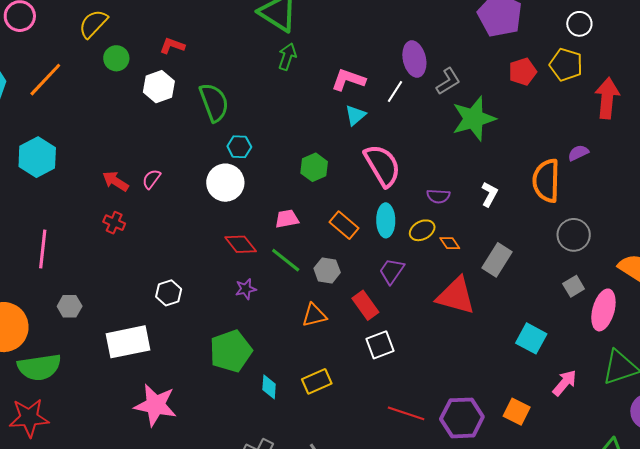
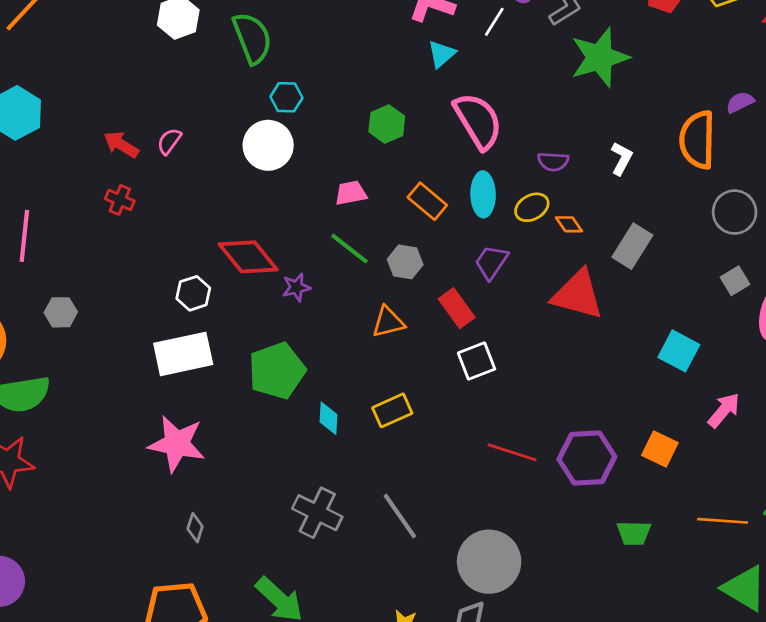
red diamond: (241, 244) -> (248, 257), moved, size x1.4
white rectangle: (128, 342) -> (183, 354), moved

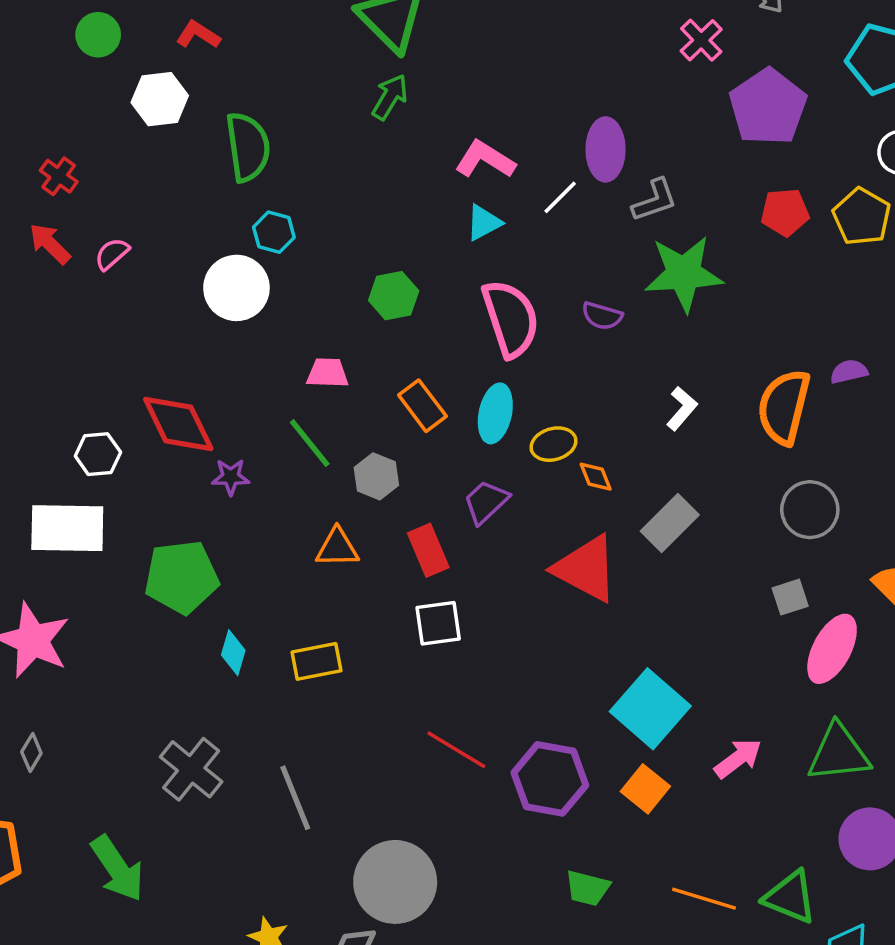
purple semicircle: (553, 162) -> (602, 316), moved
red cross: (120, 200) -> (59, 176), moved
cyan square: (679, 351) -> (650, 709), moved, size x1.4

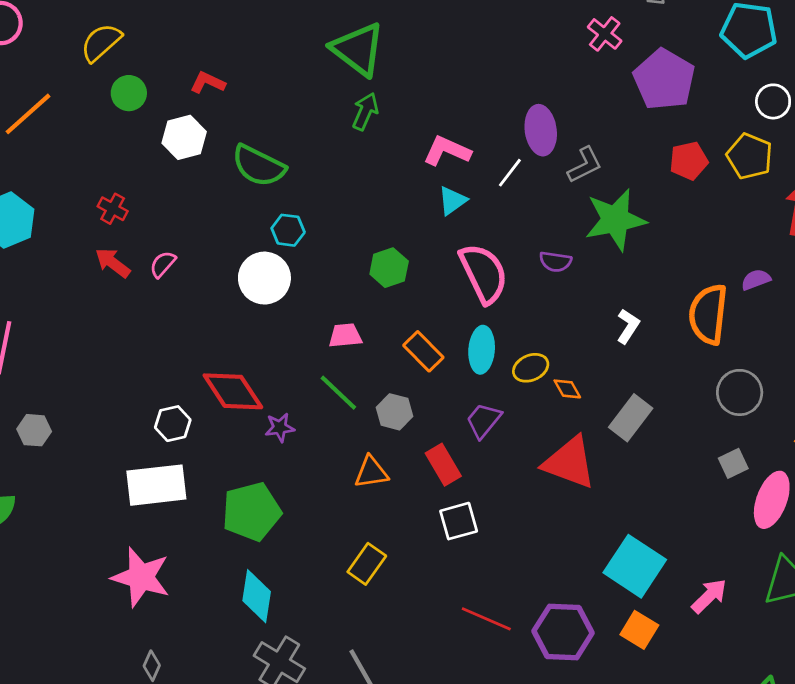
green semicircle: (248, 147) -> (259, 166), turned 132
cyan diamond: (233, 653) -> (257, 596), moved, size x1.5
yellow rectangle: (317, 661) -> (367, 564), turned -36

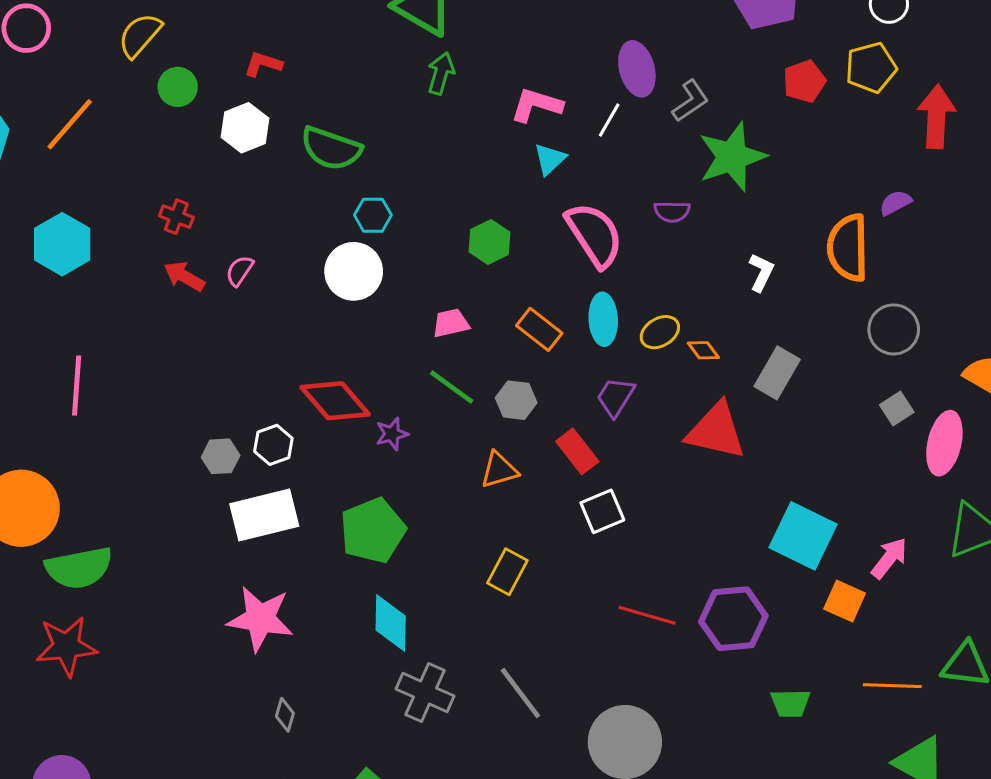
yellow pentagon: (750, 156) -> (871, 68), turned -30
gray hexagon: (34, 430) -> (221, 456), moved
orange square: (639, 630) -> (845, 601), moved

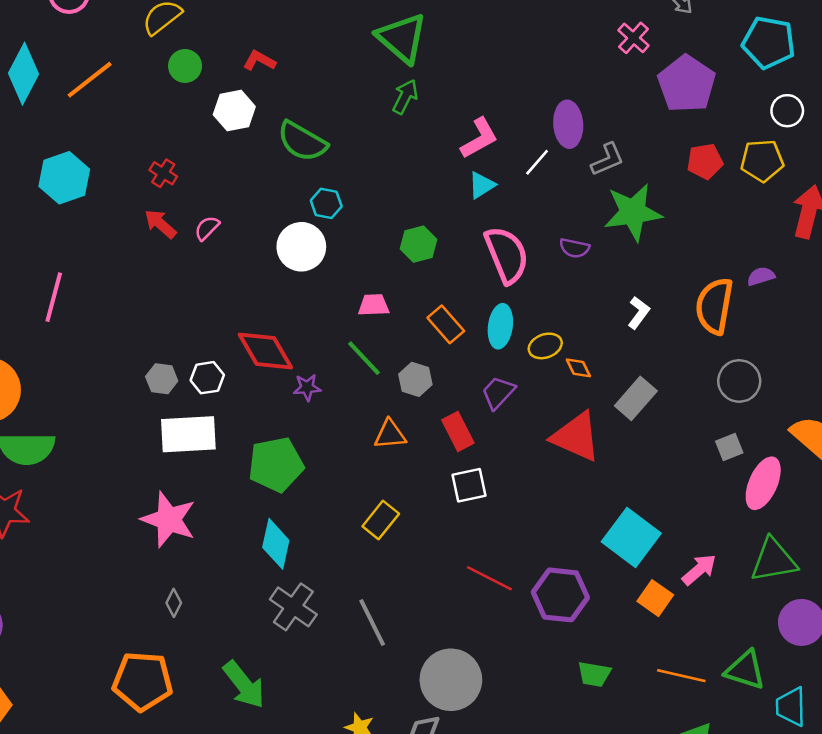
pink L-shape: (536, 105) -> (479, 138), turned 123

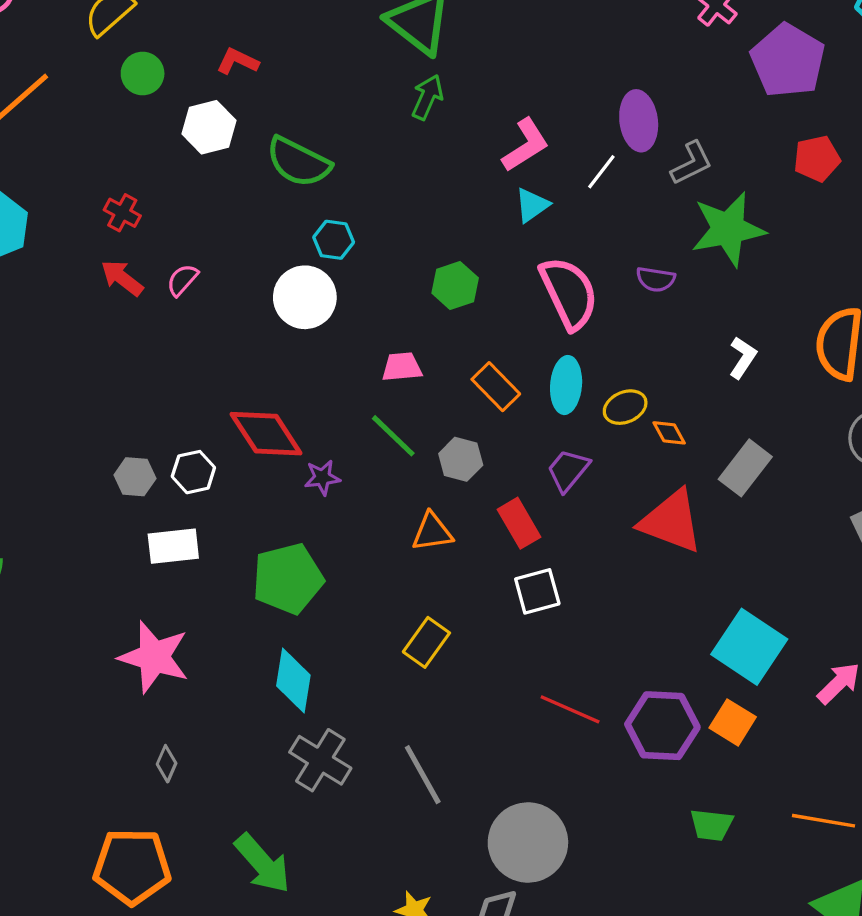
white rectangle: (188, 434) -> (173, 546), size x0.7
orange square: (655, 598) -> (733, 722), moved

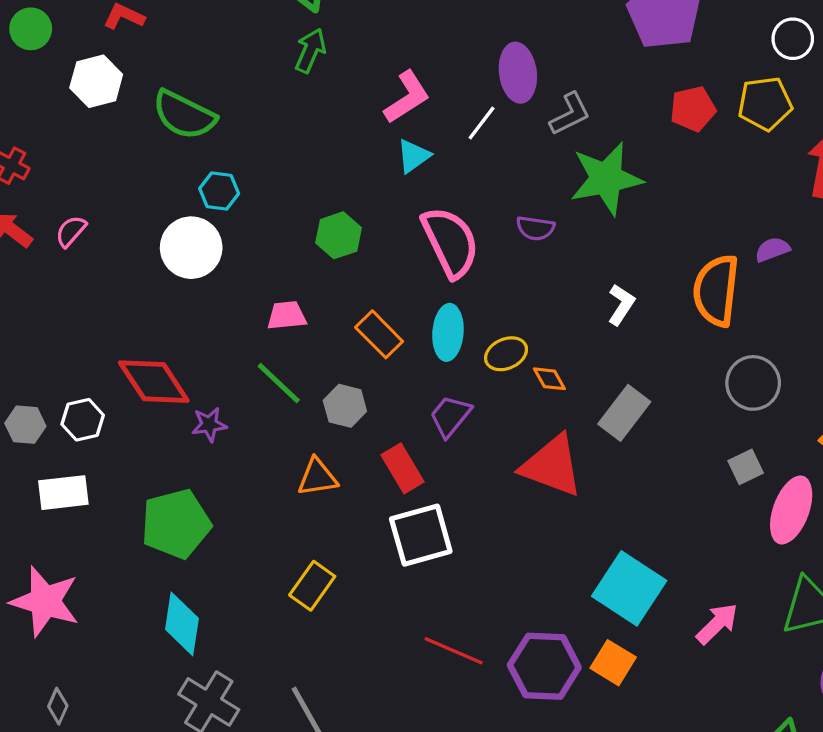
white square: (537, 591) -> (421, 535), size x1.4

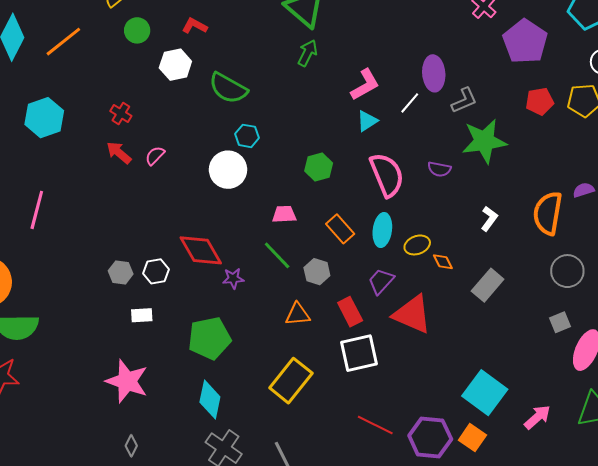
red triangle: (552, 466) -> (412, 314), moved
white rectangle: (63, 493) -> (142, 315), size x0.7
yellow rectangle: (312, 586) -> (291, 381), size x1.5

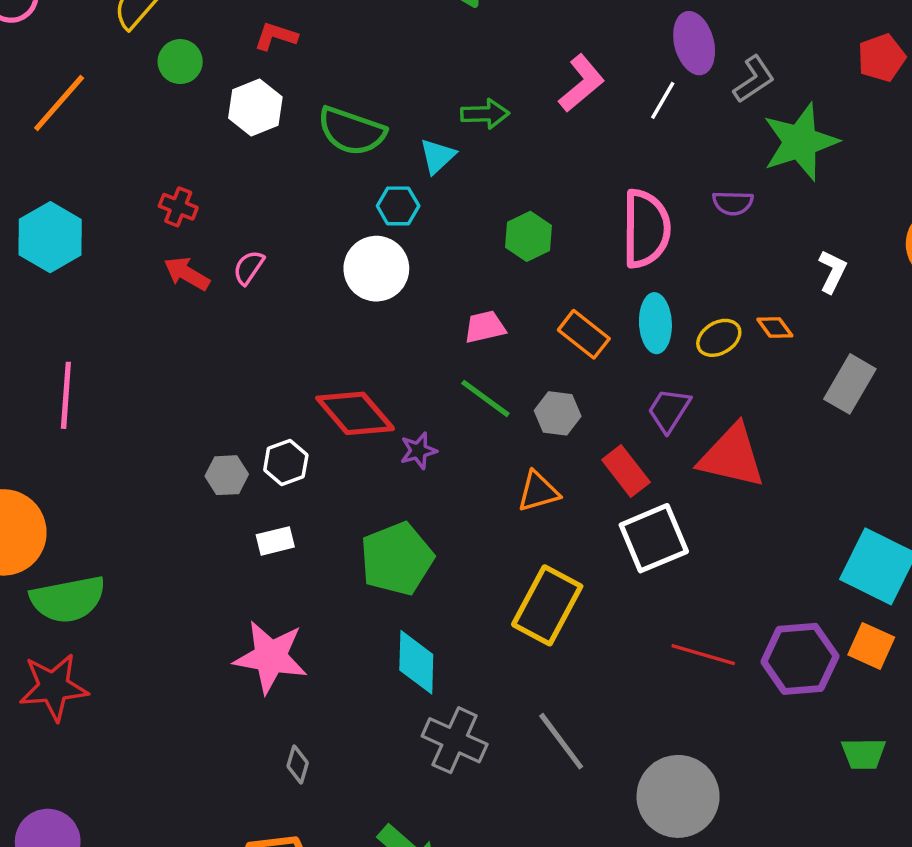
green arrow: (308, 53) -> (485, 114), moved, turned 72
cyan triangle: (367, 121) -> (437, 156), moved
pink semicircle: (387, 175) -> (646, 229), turned 33
orange diamond: (443, 262) -> (775, 327), moved

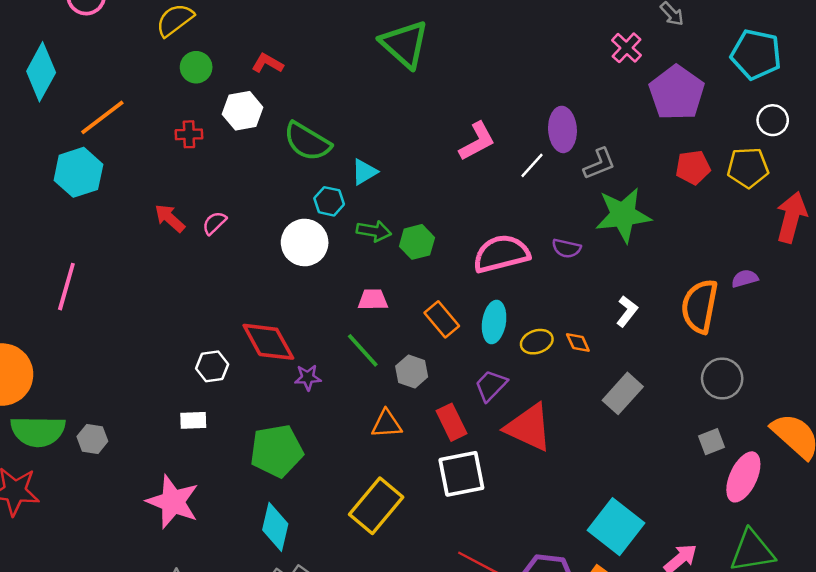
orange line: (59, 103) -> (102, 117), moved
green arrow: (485, 114) -> (374, 231), moved
red cross: (178, 207) -> (189, 134), moved, turned -35
pink semicircle: (646, 229) -> (501, 254), turned -116
gray hexagon: (227, 475) -> (92, 439), moved

